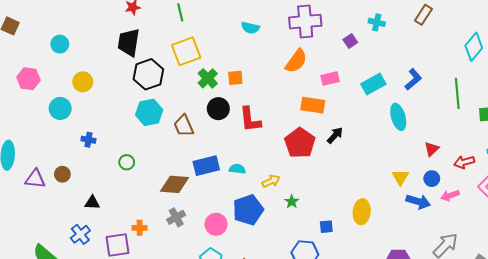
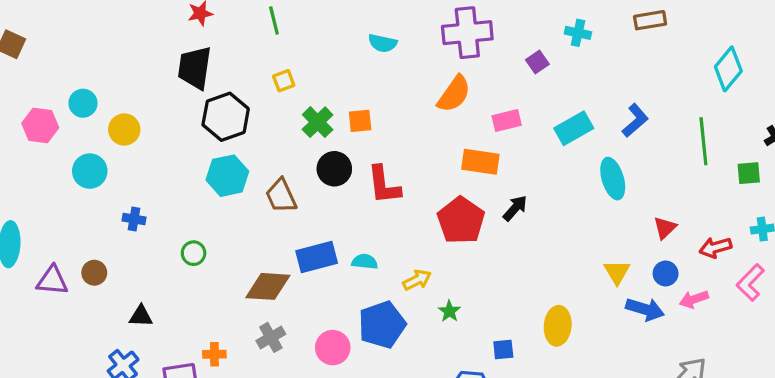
brown rectangle: (423, 15) -> (650, 20), turned 48
cyan circle: (60, 44) -> (83, 103), moved
yellow square: (186, 51) -> (284, 81), size x0.5

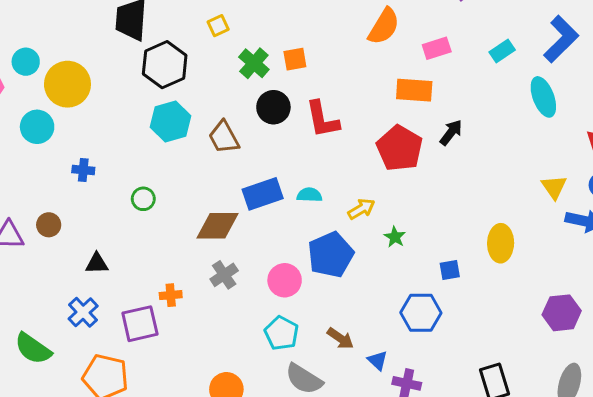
blue L-shape: (635, 120) -> (561, 39), size x1.4
cyan rectangle: (574, 128) -> (502, 51), size x0.7
yellow circle: (124, 129) -> (67, 84), size x1.5

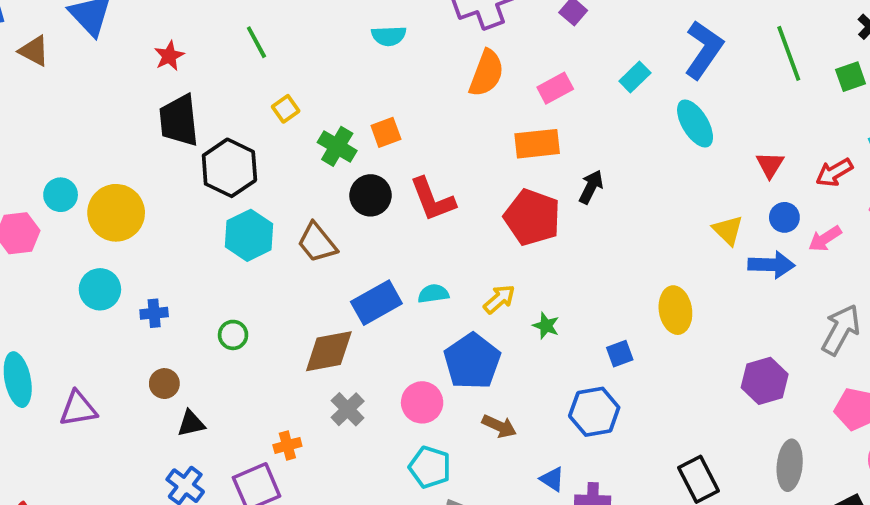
cyan circle: (37, 127) -> (100, 289), moved
brown circle: (49, 225) -> (164, 384), moved
brown arrow: (340, 338) -> (499, 426), moved

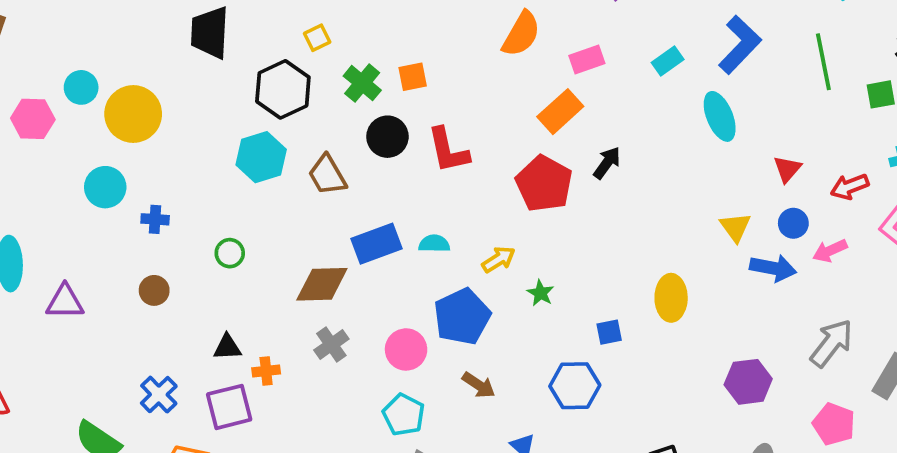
orange rectangle: (537, 144) -> (560, 112), turned -45
black hexagon: (229, 168) -> (283, 89), moved
black triangle: (191, 423) -> (227, 347), moved

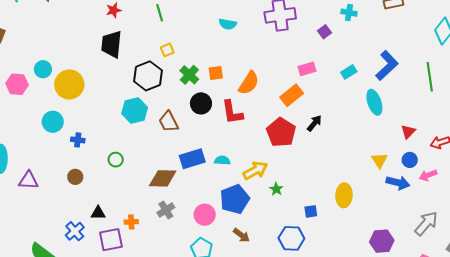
orange semicircle: (521, 34) -> (249, 83), moved
yellow arrow: (499, 259) -> (255, 170), size x1.4
black triangle: (227, 347) -> (98, 213), moved

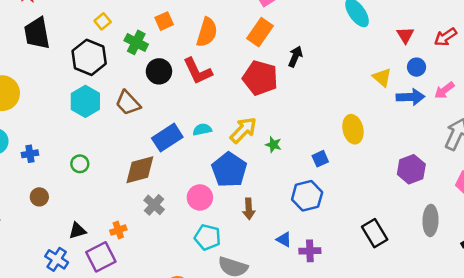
orange square: (216, 73) -> (164, 21), moved
pink arrow: (428, 175) -> (444, 90), moved
brown arrow: (241, 235) -> (249, 209), turned 66

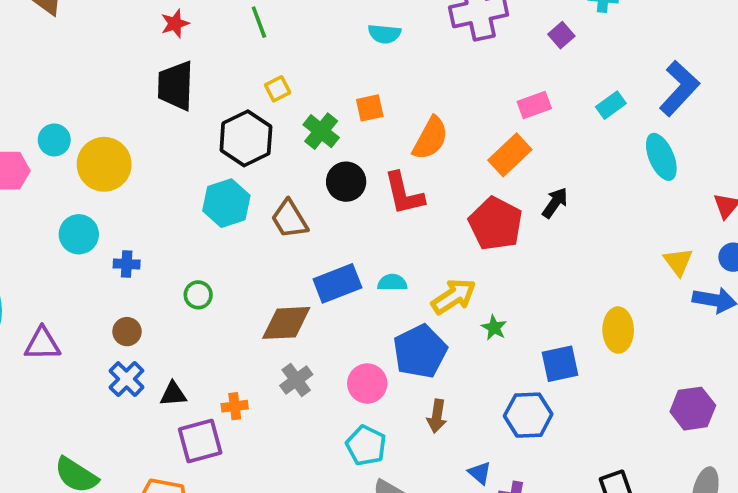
blue square: (320, 159) -> (560, 364), size x1.5
blue cross: (57, 259) -> (126, 379), moved

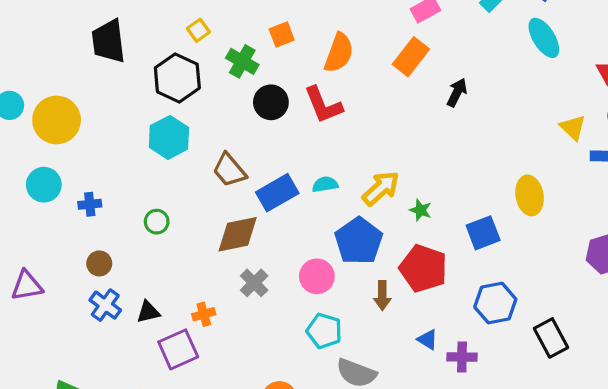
brown trapezoid: (289, 219) -> (229, 170), moved
red pentagon: (496, 224) -> (423, 268), moved
blue hexagon: (528, 415) -> (495, 303), moved

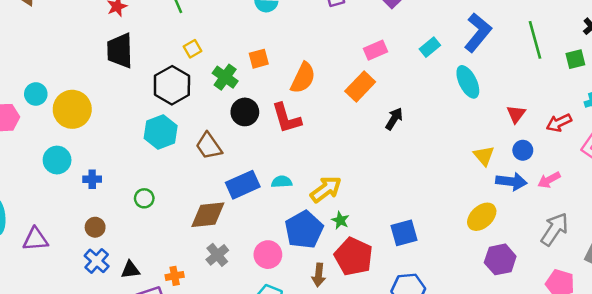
brown trapezoid: (229, 170) -> (209, 146), moved
yellow ellipse: (530, 195) -> (482, 217), moved, turned 52
green star: (420, 210) -> (340, 220), moved

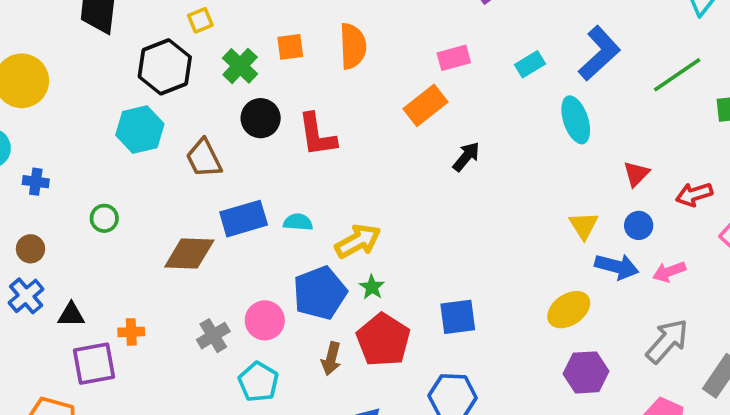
green line: (535, 40) -> (677, 75), turned 63
orange semicircle: (303, 78) -> (353, 46), moved, turned -36
gray cross: (217, 255) -> (213, 336), moved

